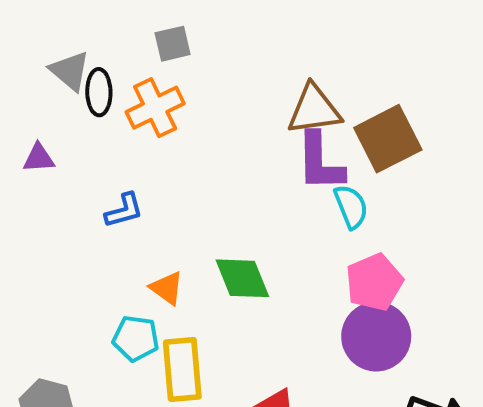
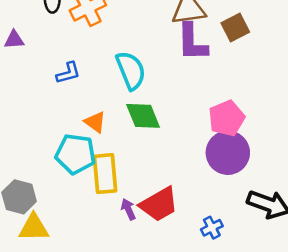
brown square: (388, 139) -> (235, 27), size x0.7
cyan semicircle: (351, 207) -> (131, 70), moved, size x1.4
cyan pentagon: (136, 338) -> (76, 154), size x1.4

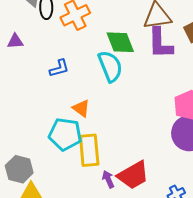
green diamond: (143, 116) -> (120, 42), moved

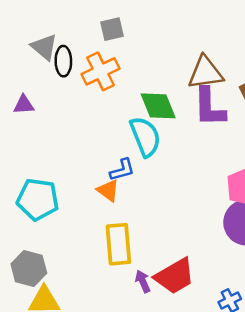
blue L-shape: (59, 68) -> (122, 170), moved
cyan pentagon: (65, 134) -> (38, 199), moved

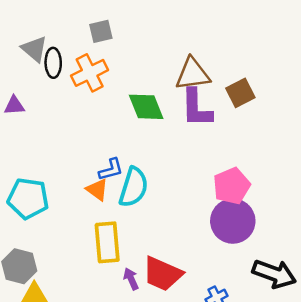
cyan semicircle: (145, 137) -> (134, 187), moved, turned 39
red trapezoid: (175, 276) -> (162, 274), turned 54

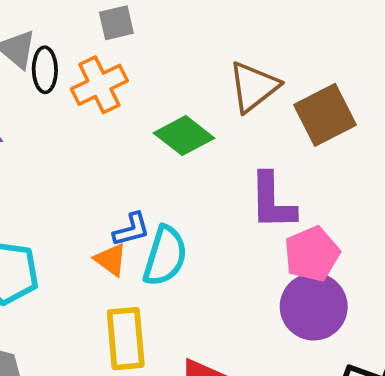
brown triangle: (193, 74) -> (254, 87), turned -30
brown square: (240, 93) -> (325, 115), size x1.4
green diamond: (146, 107) -> (184, 136), turned -30
purple L-shape: (196, 108) -> (272, 201), moved

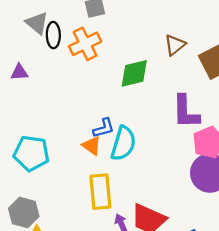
brown triangle: (254, 87) -> (175, 45), size x0.7
green diamond: (184, 136) -> (134, 73), turned -52

